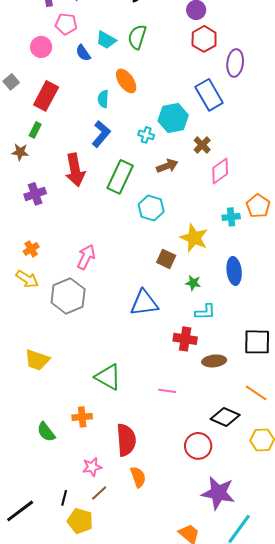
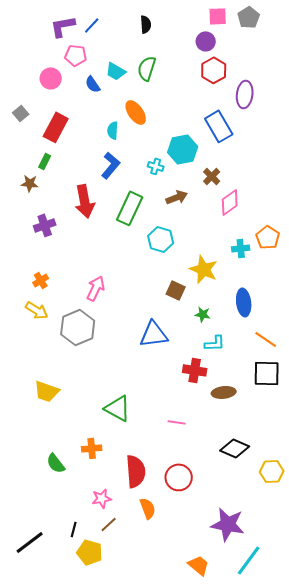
orange line: (256, 393) -> (266, 339), moved
red circle: (198, 446) -> (179, 477), moved

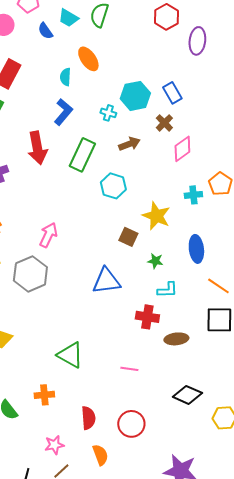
blue rectangle: (219, 126) -> (172, 93), moved, size x0.7
red semicircle: (136, 471) -> (88, 418), size x0.7

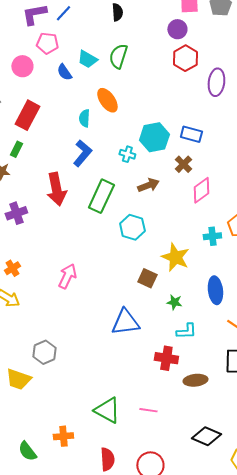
blue rectangle: (172, 93) -> (191, 134), turned -45
gray hexagon: (30, 274) -> (44, 352), moved, size x0.7
green triangle: (70, 355) -> (107, 410), moved

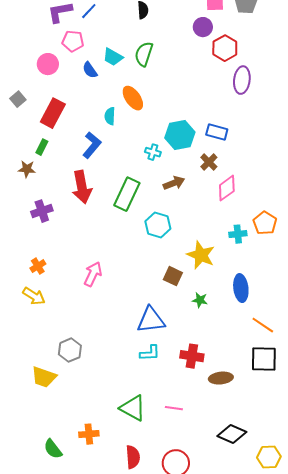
red hexagon: (185, 58) -> (225, 48), moved
blue L-shape: (82, 153) -> (92, 145), moved
cyan L-shape: (186, 331) -> (150, 353), moved

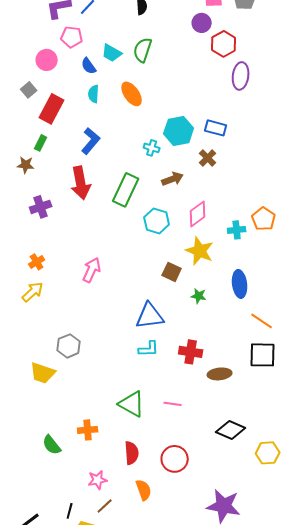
gray square: (18, 99) -> (29, 90), moved
cyan semicircle: (110, 116) -> (94, 94), moved
pink diamond: (227, 188) -> (198, 214), moved
yellow arrow: (34, 296) -> (33, 292), turned -75

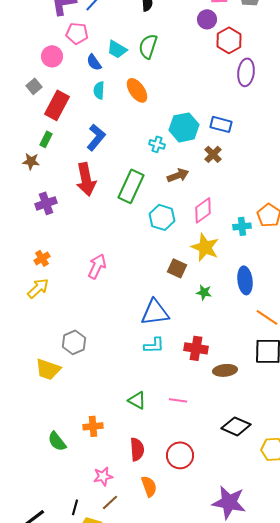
green triangle: (132, 404) -> (137, 400), size x0.7

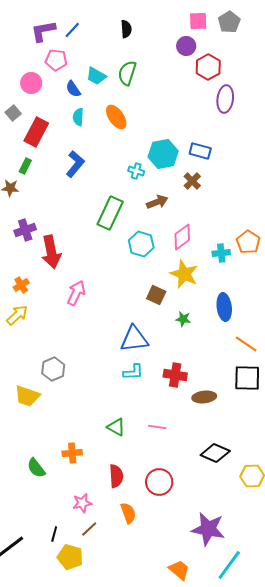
red arrow: (86, 179) -> (51, 252), moved

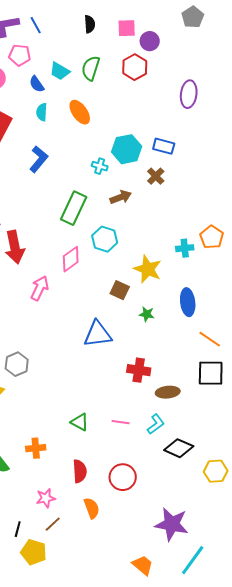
pink square: (198, 21) -> (127, 28), moved
blue line: (72, 30) -> (36, 25), turned -72
red hexagon: (208, 67) -> (135, 67), moved
pink diamond: (182, 237) -> (71, 259), moved
cyan L-shape: (133, 372) -> (156, 424), moved, turned -35

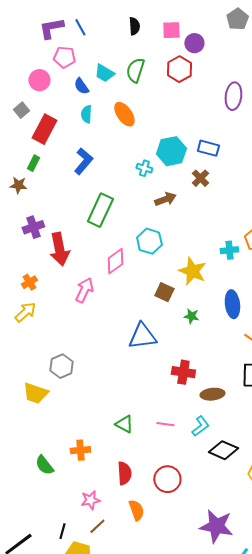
green rectangle: (74, 208) -> (100, 210), moved

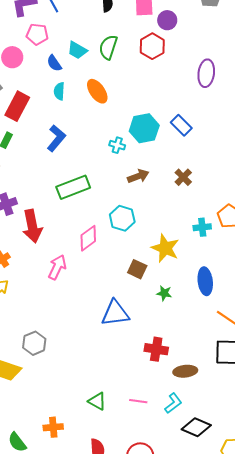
blue rectangle: (208, 148) -> (181, 125), turned 30
brown cross: (200, 178) -> (183, 177), moved
green rectangle: (100, 210) -> (73, 187), turned 44

